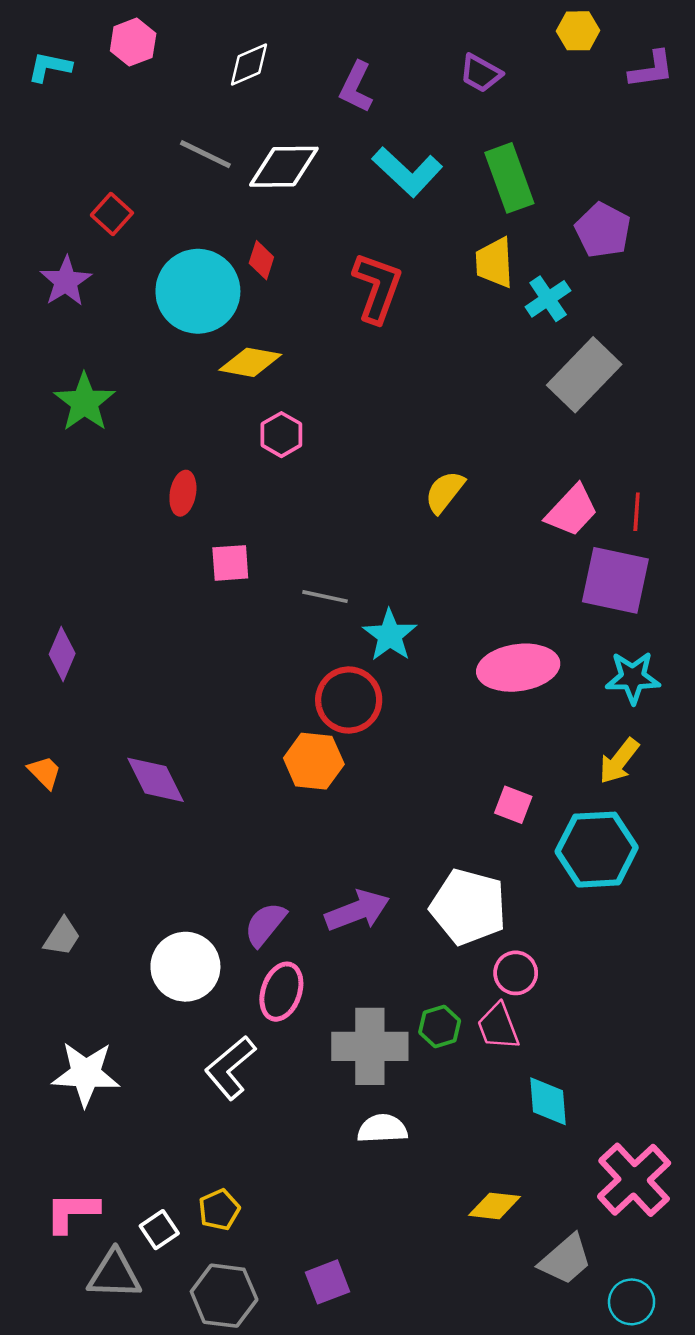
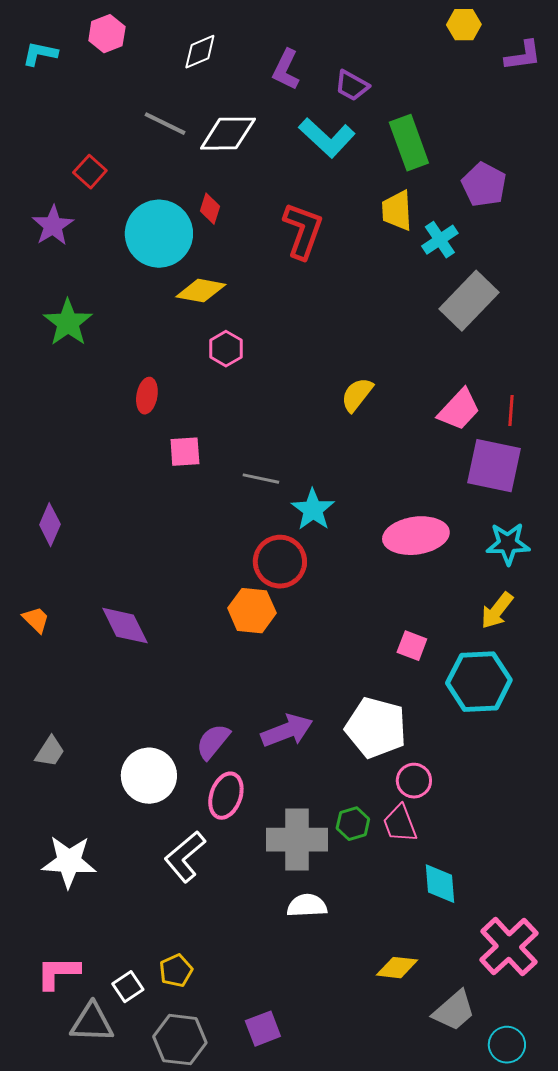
purple trapezoid: (481, 73) -> (352, 86), moved

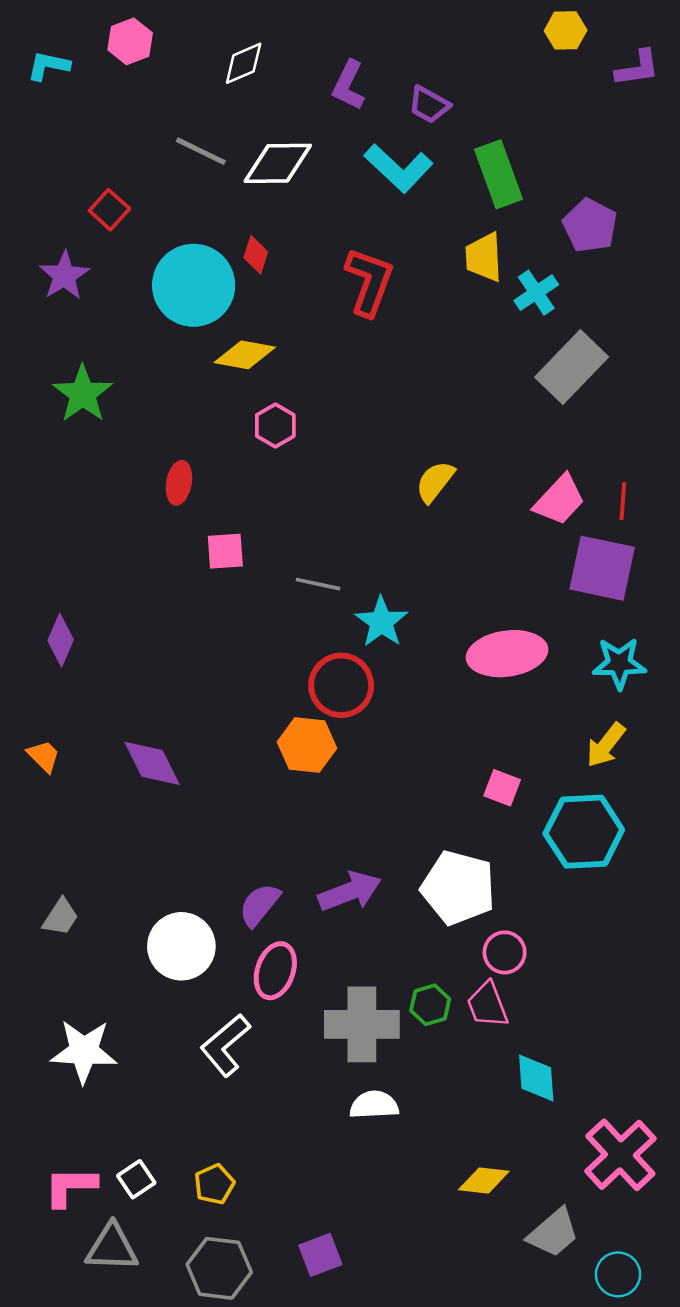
white square: (128, 987) -> (136, 1179), moved

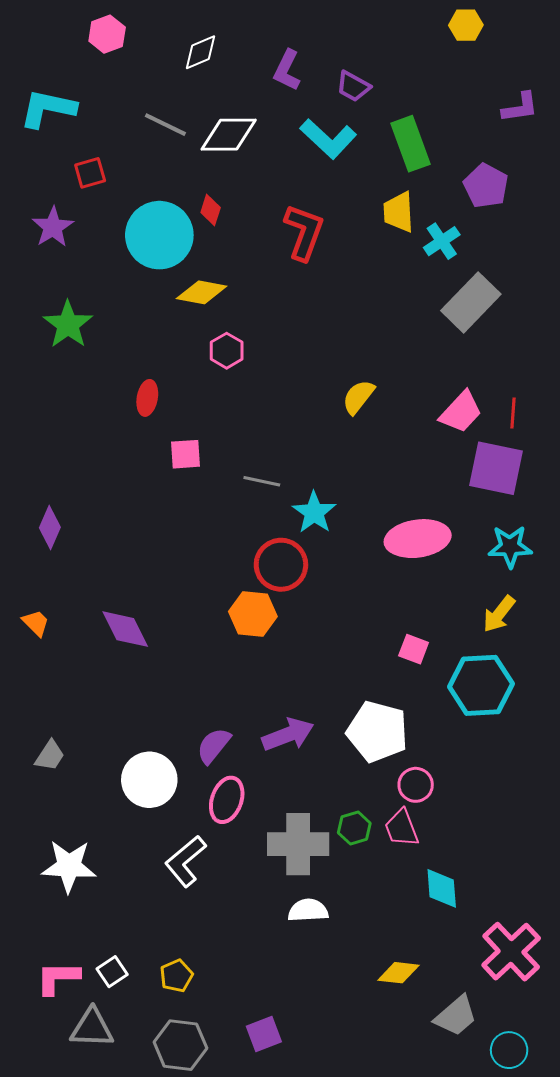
cyan L-shape: (48, 66) -> (48, 108), moved, size x1.6
purple L-shape: (638, 68) -> (520, 107), moved
red square: (109, 210) -> (90, 173), turned 32

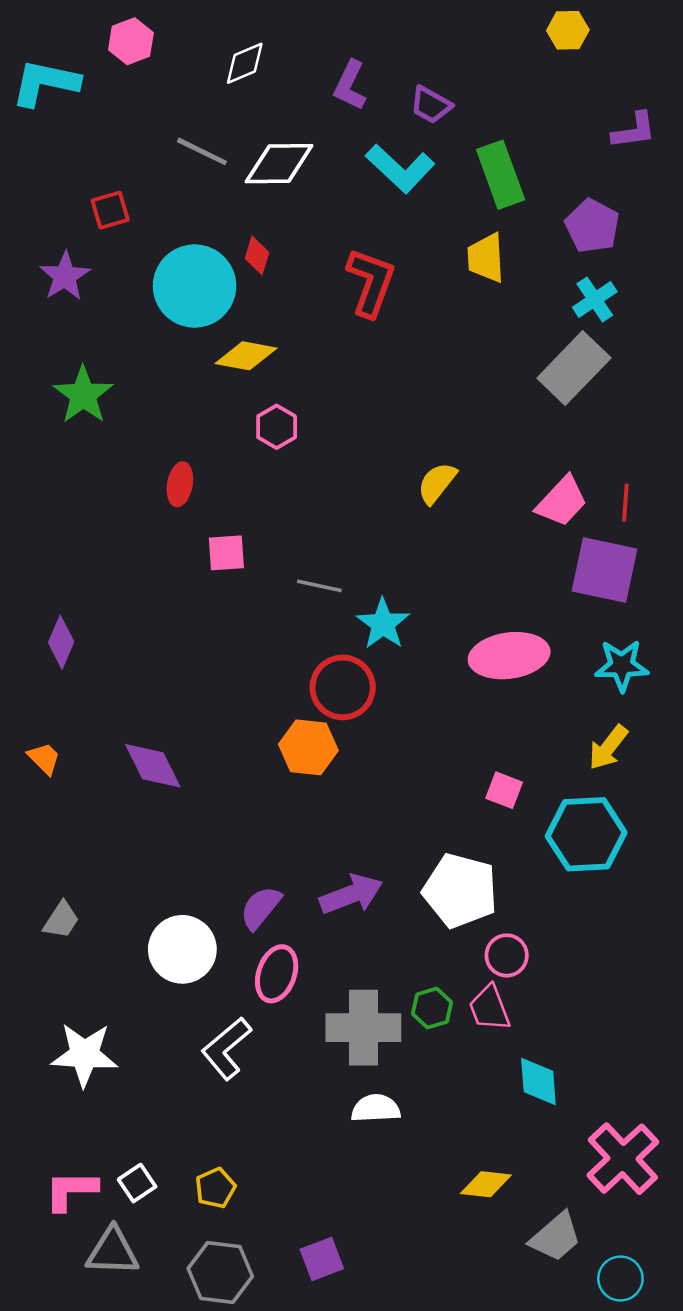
cyan L-shape: (48, 108) -> (45, 83), moved
cyan cross: (442, 241) -> (595, 299), moved

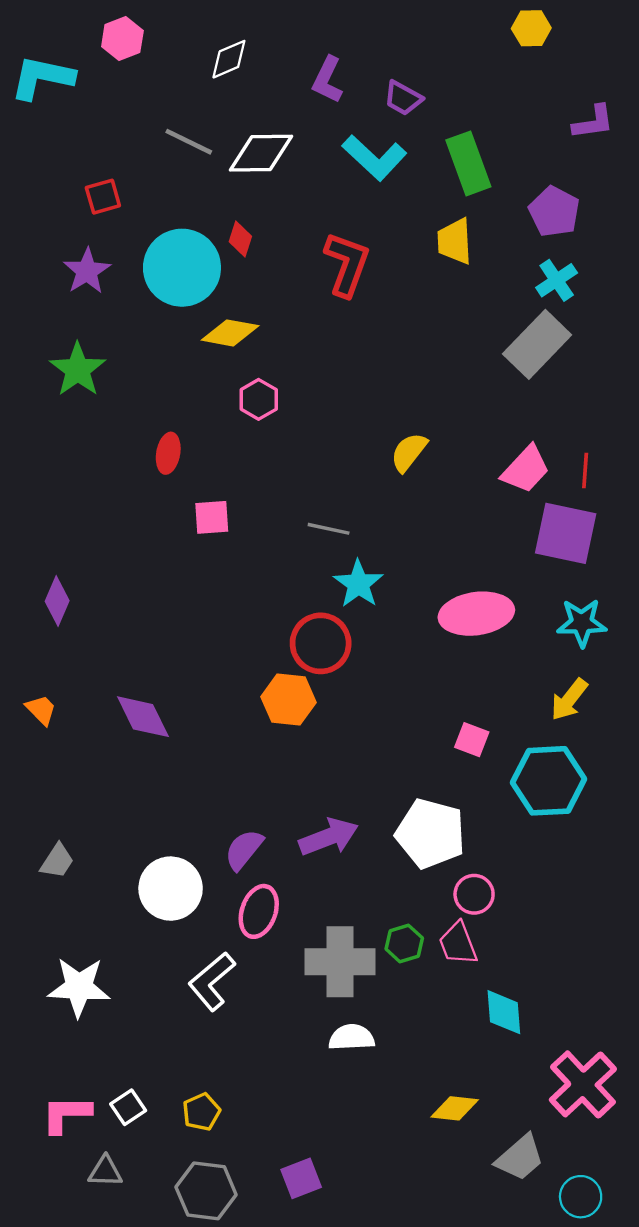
purple star: (65, 276) -> (87, 271), moved
gray line: (319, 586) -> (329, 529), moved
gray triangle: (113, 1252) -> (105, 1171), size x0.7

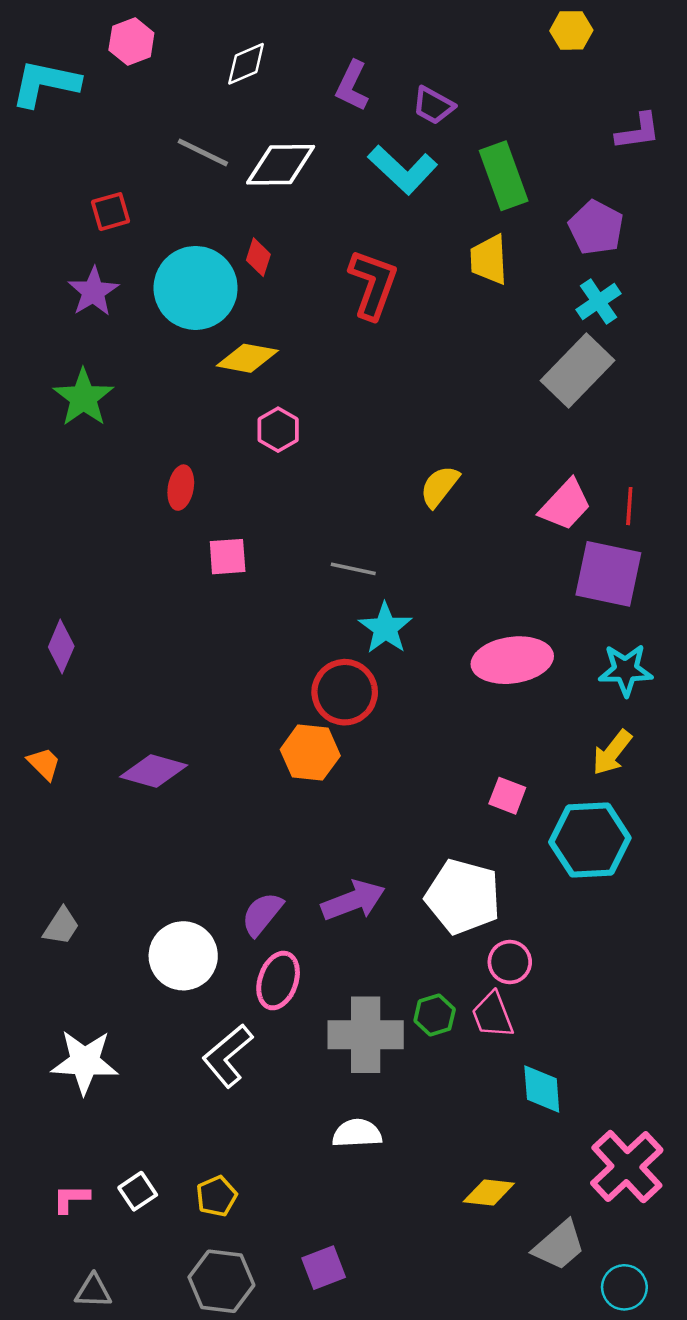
purple diamond: (143, 717) -> (154, 771), turned -48
white semicircle: (352, 1037) -> (357, 1133), moved
pink L-shape: (66, 1114) -> (71, 1199), size x0.7
gray triangle: (105, 1171) -> (93, 1291), moved

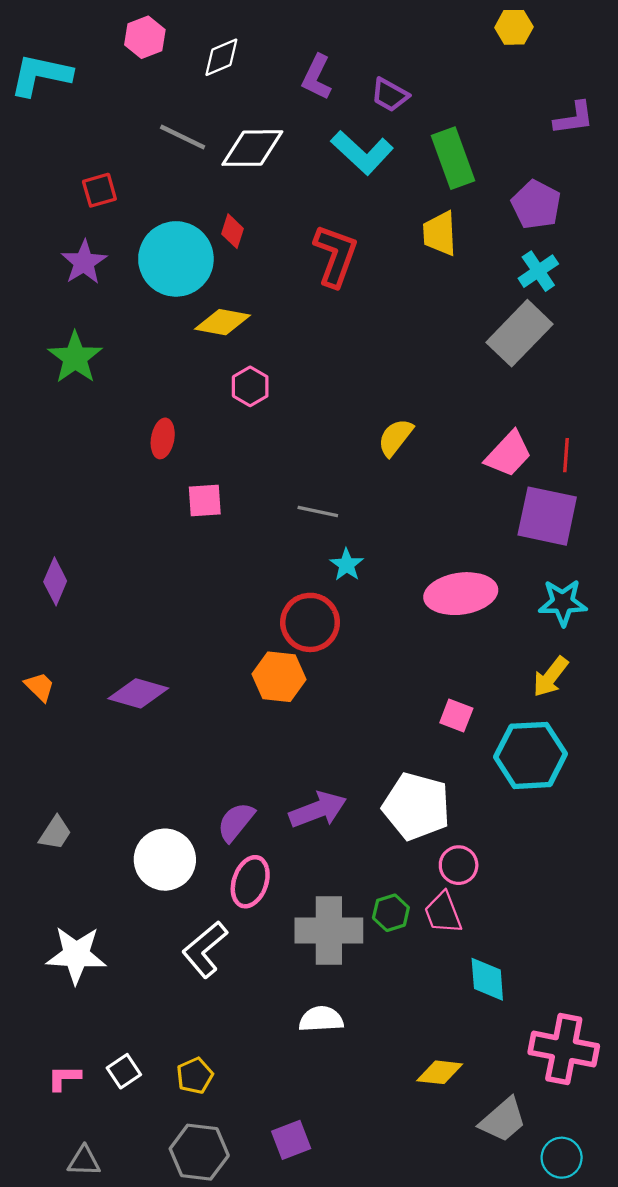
pink hexagon: (131, 41) -> (145, 37), moved
cyan star: (385, 628) -> (347, 565), size x0.7
pink cross: (627, 1167) -> (564, 1049), turned -36

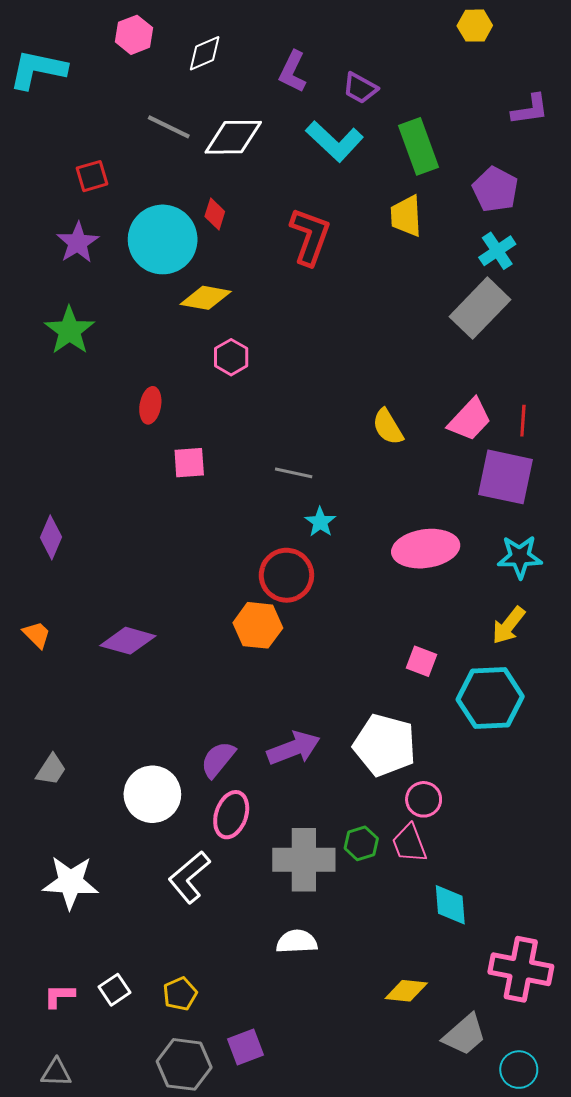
yellow semicircle: (395, 437) -> (388, 427), moved, turned -69
purple square: (291, 1140) -> (246, 1047), moved
gray triangle: (84, 1161) -> (56, 1073), moved

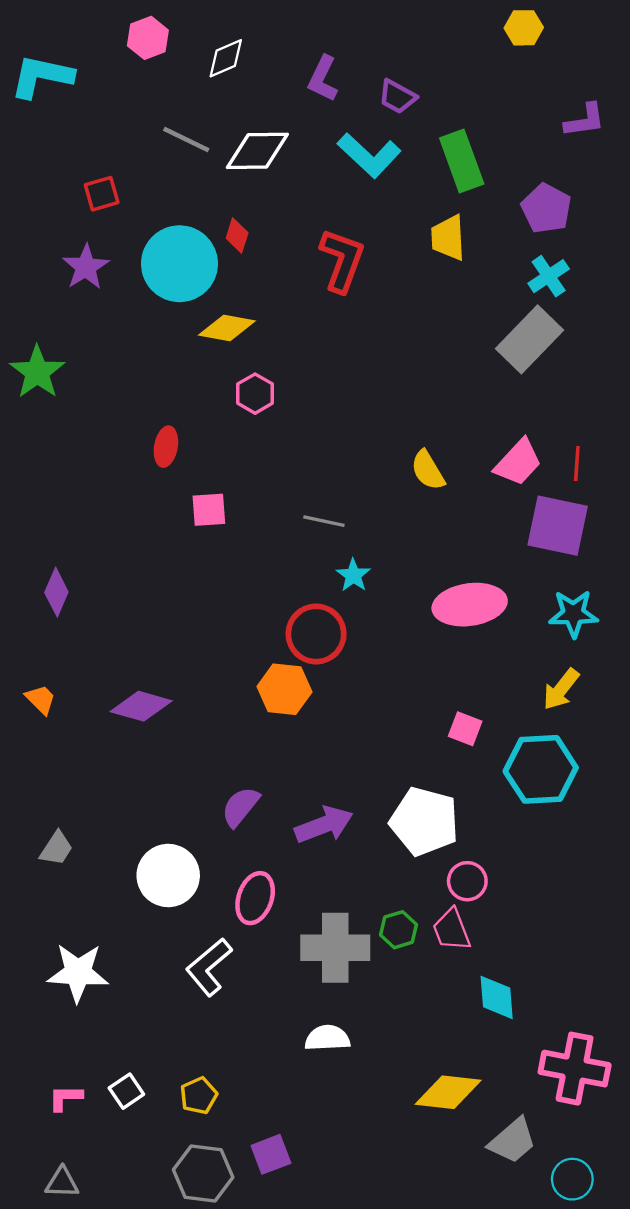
green star: (69, 331) -> (37, 372), moved
purple semicircle: (218, 759) -> (240, 807), moved
yellow diamond: (406, 991) -> (448, 1092), size x1.4

